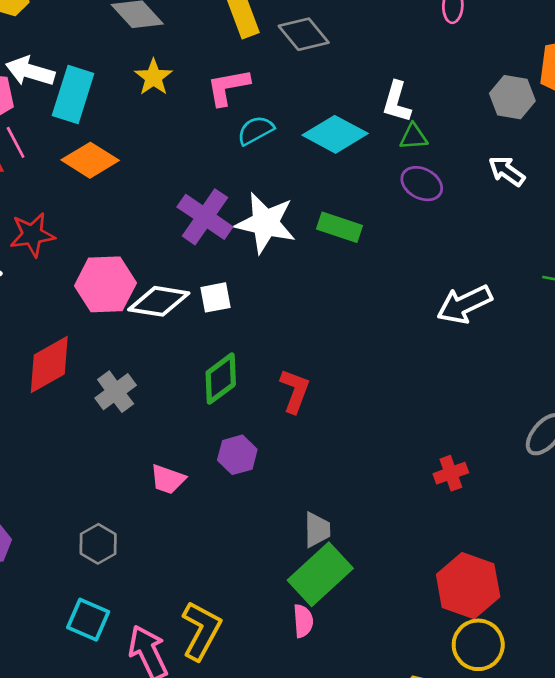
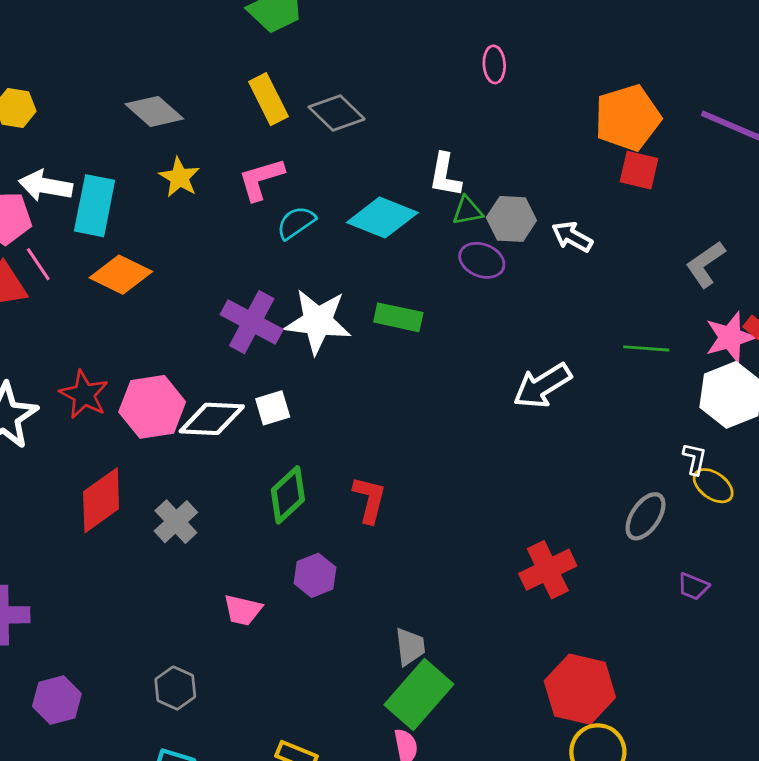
gray hexagon: (512, 97) -> (511, 219), moved
red star: (32, 235) -> (84, 395), moved, turned -30
red cross: (451, 473) -> (548, 570), size x1.5

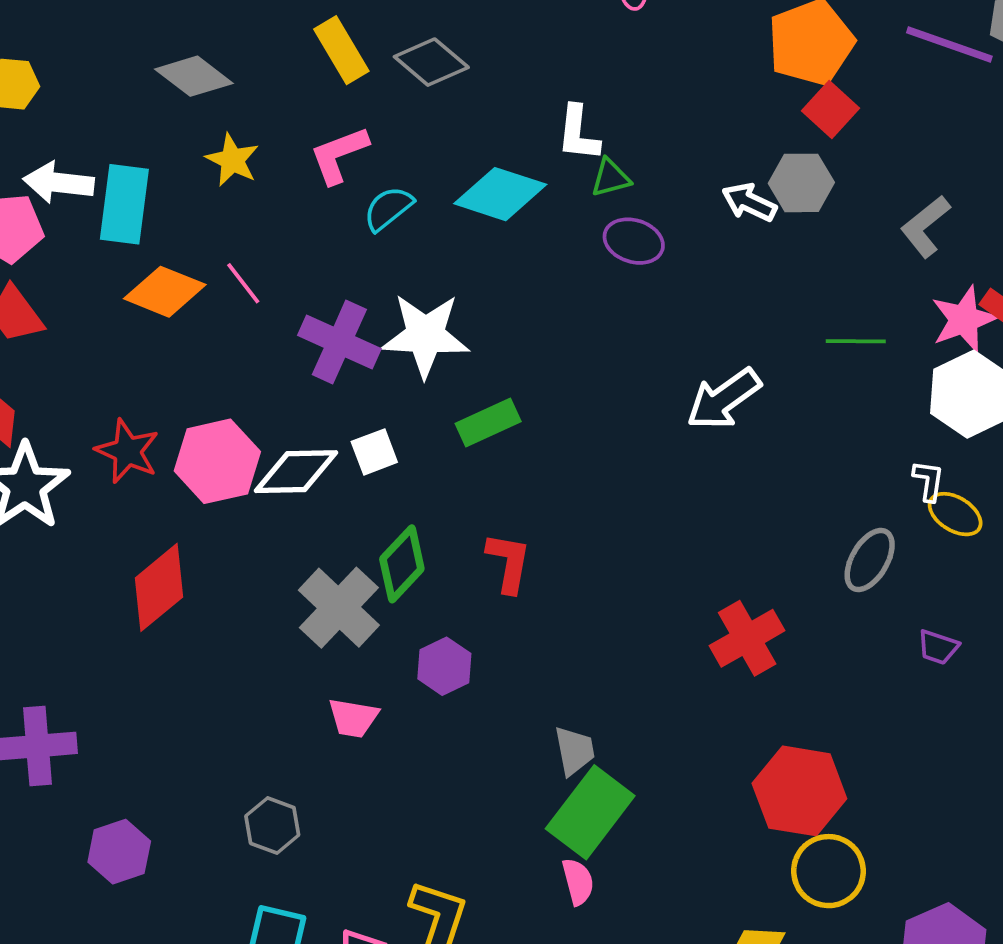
red square: (639, 170) -> (830, 110), turned 33
gray hexagon: (511, 219) -> (801, 183), moved
pink line: (38, 264) -> (243, 283), moved
green rectangle: (398, 317) -> (488, 422), moved, turned -33
gray cross: (176, 522) -> (339, 608), moved, size x1.4

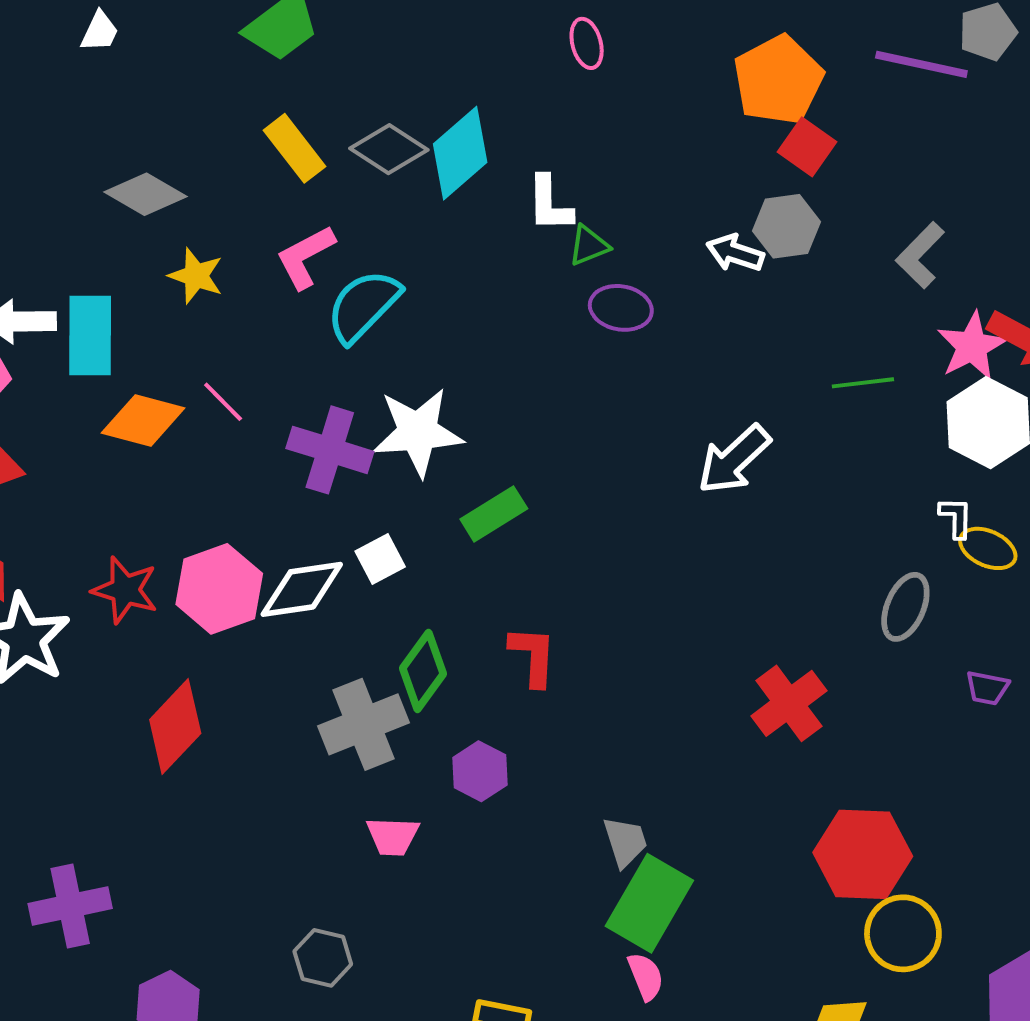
cyan diamond: (500, 194) -> (460, 153), moved, turned -52
cyan semicircle: (388, 209) -> (363, 306), size x1.5
gray cross: (339, 608) -> (364, 724), turned 32

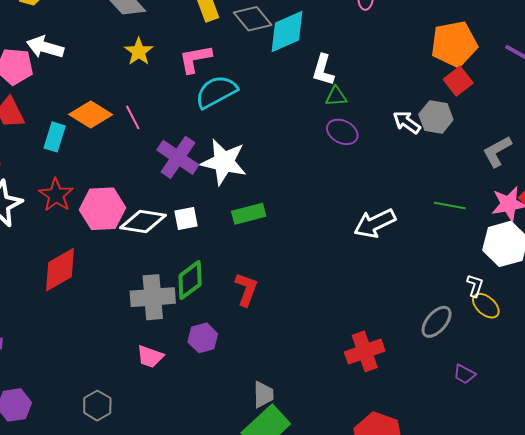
cyan rectangle: (90, 335) -> (55, 137), moved, size x0.7

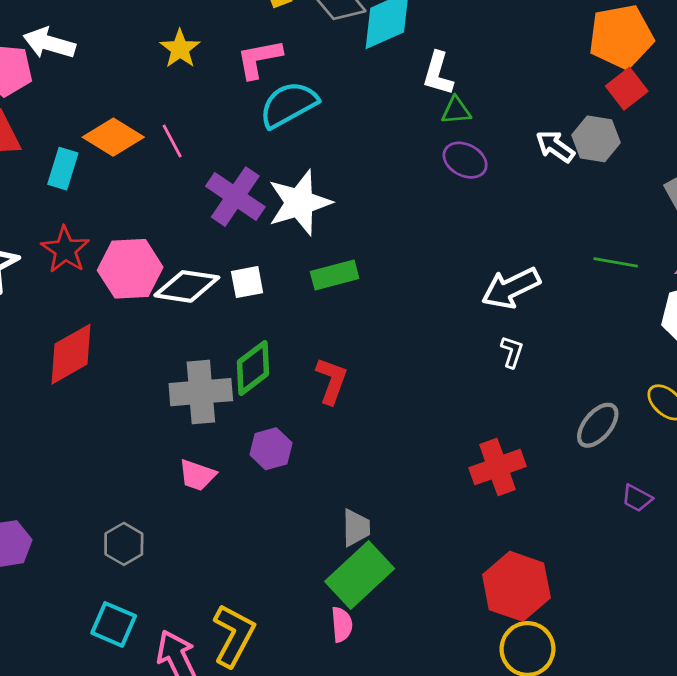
white star: (224, 162) -> (300, 203), turned -30
white L-shape: (475, 286) -> (512, 352), moved

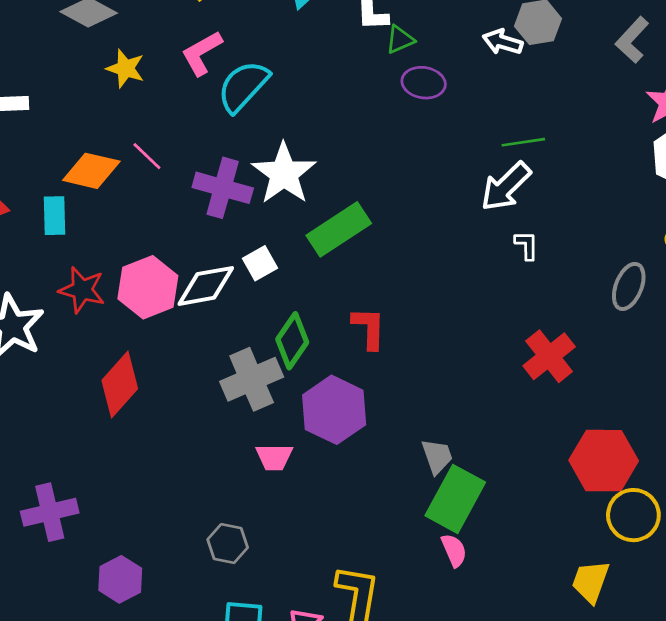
green line: (616, 262) -> (523, 142), moved
green rectangle: (335, 275) -> (339, 229), size x1.4
purple hexagon: (271, 449) -> (334, 410), size x1.6

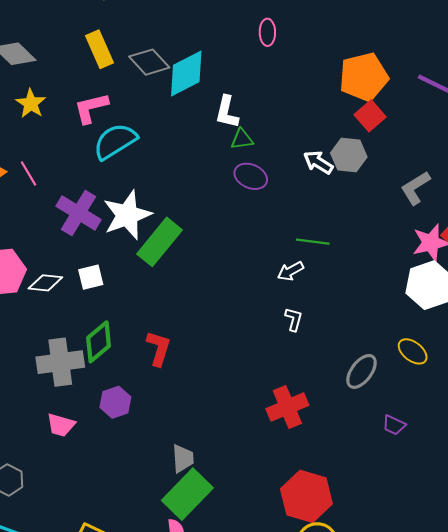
white arrow: (506, 187) -> (290, 271), size x0.6
green rectangle: (339, 229) -> (159, 242), moved, turned -33
white diamond: (206, 286) -> (45, 283), size x0.7
purple hexagon: (334, 410) -> (115, 402), size x0.6

